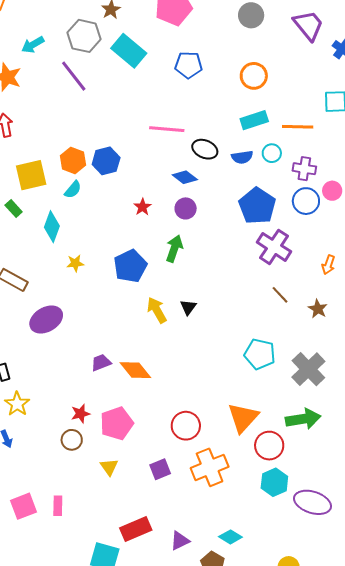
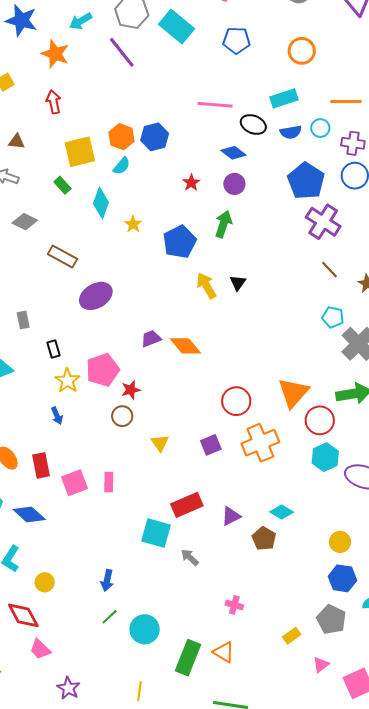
cyan rectangle: (254, 120) -> (284, 98), moved
yellow star: (75, 263) -> (133, 224), moved, turned -30
cyan pentagon: (260, 354) -> (333, 317), moved, size x0.7
pink pentagon: (117, 423) -> (103, 370), moved

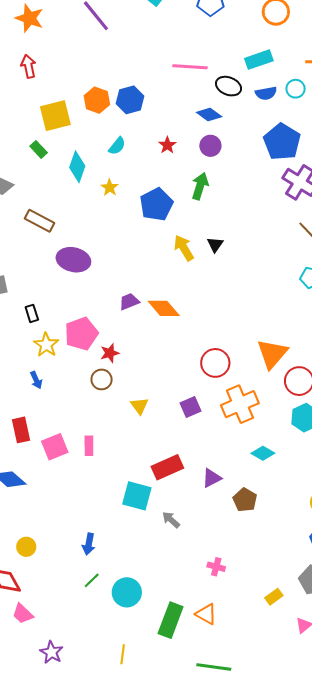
cyan semicircle: (122, 166) -> (117, 146), moved
purple ellipse: (96, 296) -> (73, 260), turned 44
cyan diamond: (282, 512) -> (263, 453), moved

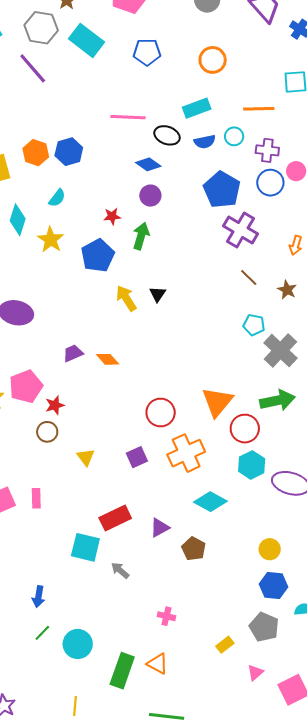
red star: (167, 145) -> (112, 216), moved, turned 30
yellow star: (110, 187) -> (51, 240), size x1.5
orange diamond: (164, 308) -> (108, 359), size x0.7
cyan diamond: (263, 453) -> (210, 502), size x1.4

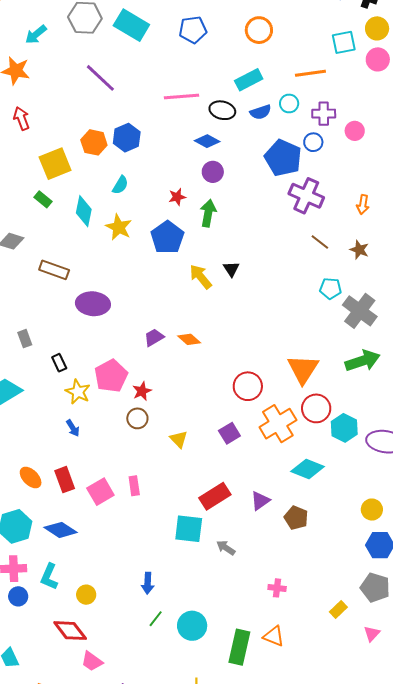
purple line: (33, 68) -> (100, 78), moved
blue circle: (270, 183) -> (313, 142), moved, size x0.7
red circle: (245, 429) -> (316, 408), moved

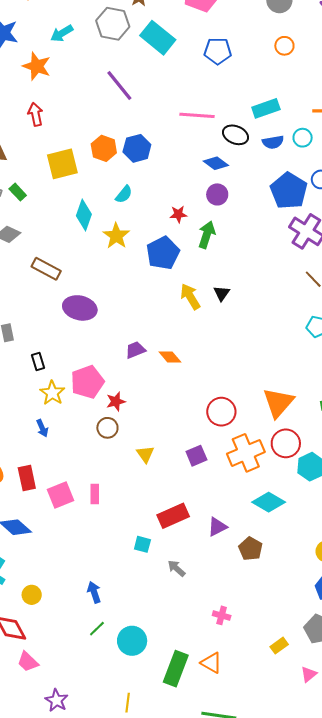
orange circle: (259, 30) -> (284, 46), moved, size x0.7
green rectangle: (43, 199) -> (18, 192), moved
cyan square: (189, 529) -> (142, 544), size x0.6
blue arrow: (148, 583) -> (94, 592), turned 150

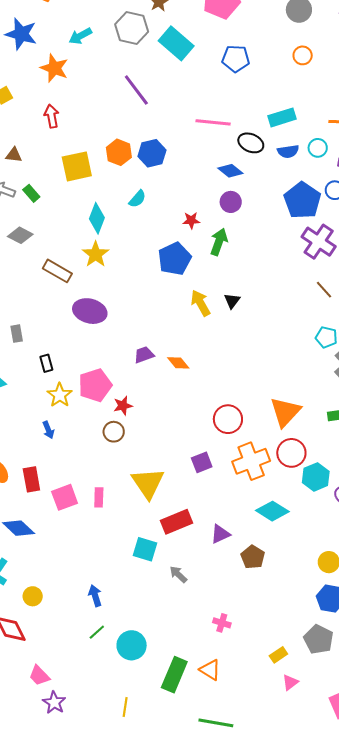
yellow star: (116, 236) -> (96, 254), moved
yellow triangle: (145, 454) -> (148, 483), moved, size x1.8
cyan square: (142, 544) -> (145, 549), size x1.4
pink trapezoid: (28, 662) -> (39, 676), moved
pink triangle: (309, 674) -> (290, 682), moved

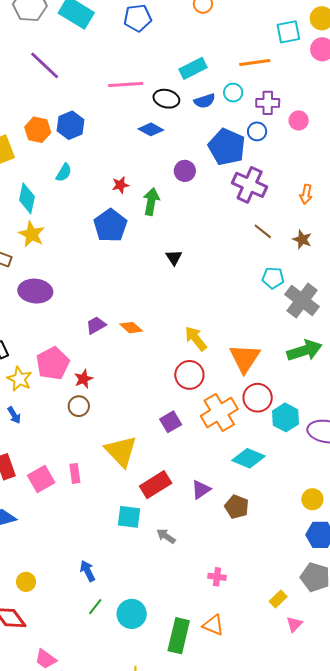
purple circle: (231, 202) -> (185, 171), moved
yellow arrow: (201, 303) -> (196, 339), moved

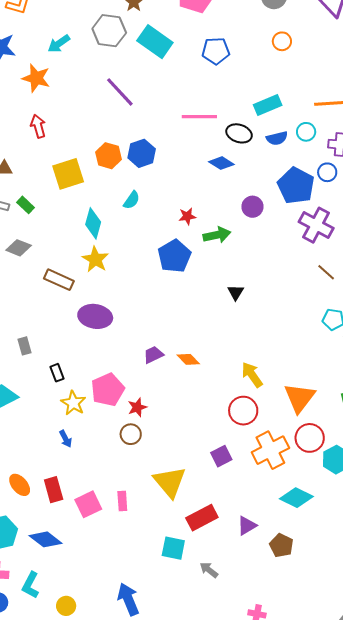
green arrow: (151, 202) -> (217, 235), turned 64
blue arrow: (88, 571) -> (128, 599), size x1.5

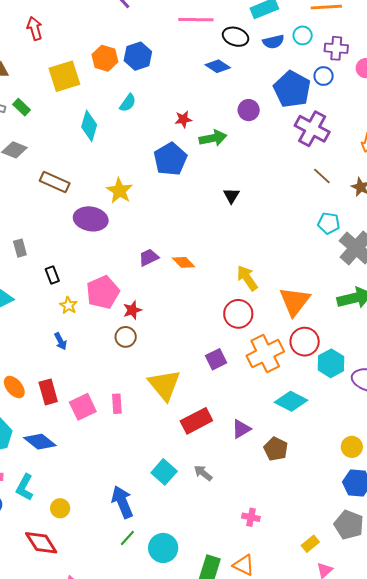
yellow star: (95, 259) -> (119, 191), moved
yellow star: (73, 403) -> (68, 305), size x0.7
cyan square: (173, 548) -> (164, 472), moved, turned 30

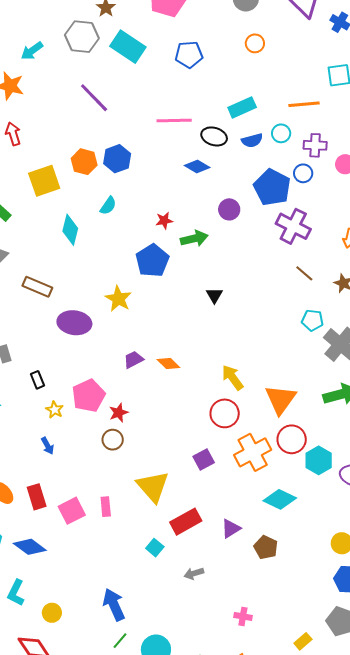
yellow star: (119, 191) -> (118, 299), moved
cyan square: (164, 472) -> (155, 548), moved, size x0.7
gray arrow: (203, 473) -> (194, 574), turned -54

